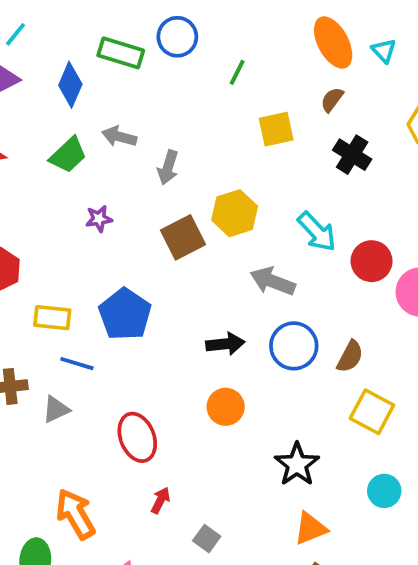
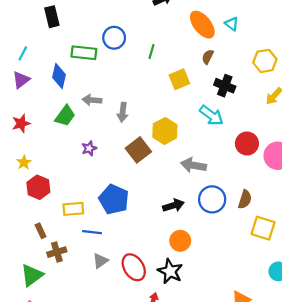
cyan arrow: (317, 232) -> (211, 115), moved
gray triangle: (56, 409) -> (100, 261), moved
black star: (297, 464) -> (170, 271), moved

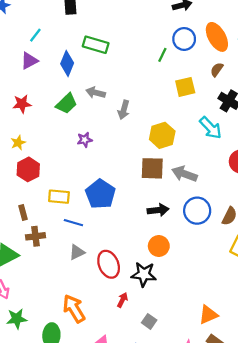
blue circle: (114, 38) -> (184, 39), moved
brown square: (138, 150) -> (152, 168), moved, turned 30
black star: (170, 271) -> (144, 274), turned -30

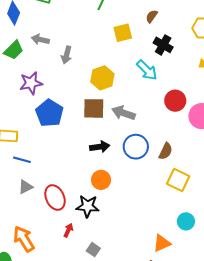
purple star: (85, 140) -> (31, 83), size x1.6
blue pentagon: (100, 194) -> (49, 113), moved
orange triangle: (208, 315) -> (162, 243), moved

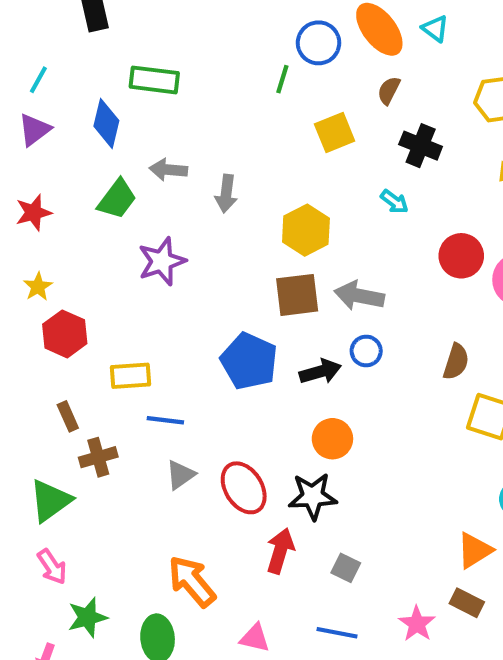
cyan arrow: (147, 70) -> (394, 202), size x0.6
blue pentagon: (49, 113) -> (249, 361), moved
blue circle: (136, 147) -> (366, 351), moved, size x0.6
red arrow: (68, 230) -> (280, 551), size x1.5
gray square: (93, 250) -> (346, 568), moved

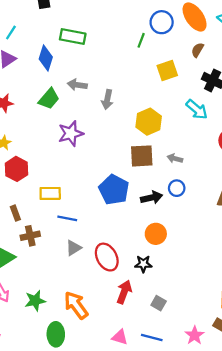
cyan arrow: (394, 202) -> (197, 109), size x1.5
gray arrow: (359, 296) -> (175, 158), size x0.6
black star: (313, 496) -> (143, 264), size x0.7
green star: (87, 617) -> (35, 301), moved
pink triangle: (255, 638) -> (120, 337), moved

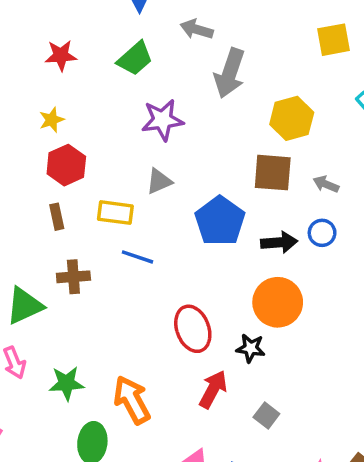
gray arrow: (77, 85) -> (197, 29), moved
gray arrow: (107, 100) -> (230, 73), size x1.5
brown rectangle: (15, 213) -> (57, 217), moved
orange circle: (156, 234) -> (278, 302), size x1.4
gray triangle: (74, 248) -> (159, 181), moved

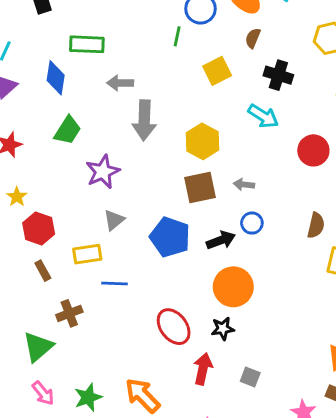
gray arrow: (197, 29) -> (120, 83), moved

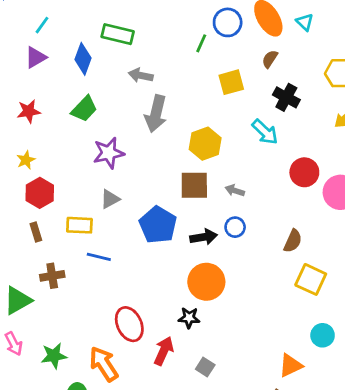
red ellipse: (174, 327) -> (129, 324), moved

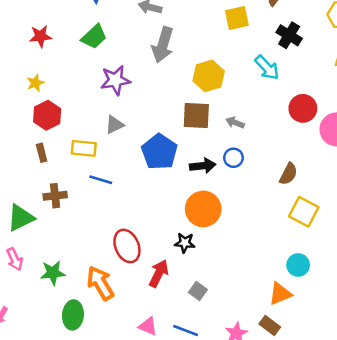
cyan circle: (323, 335) -> (298, 265), moved

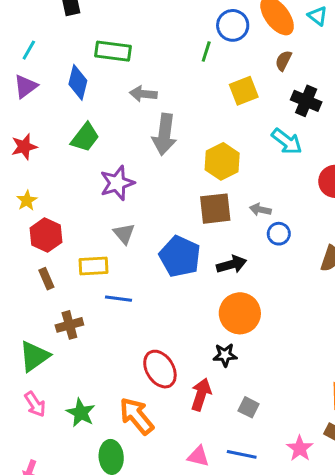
gray triangle: (114, 125) -> (124, 234), turned -36
blue circle: (233, 158) -> (279, 234), moved
green star: (53, 273) -> (81, 413), turned -30

